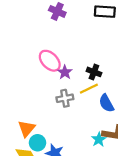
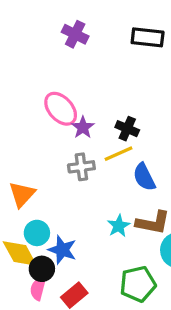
orange triangle: (27, 129) -> (22, 194), moved
cyan star: (99, 140) -> (119, 226), moved

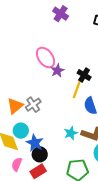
yellow line: (119, 154) -> (77, 89), turned -54
gray cross: (81, 167) -> (33, 105), moved, turned -35
black circle: (42, 269) -> (40, 154), moved

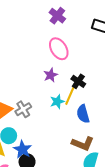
pink ellipse: (46, 57) -> (59, 49), moved
cyan star: (71, 133) -> (57, 102), moved

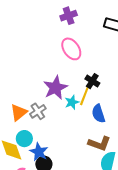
purple cross: (57, 16) -> (69, 16), turned 35
purple star: (51, 75) -> (55, 88), moved, size x1.6

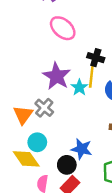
blue star: (39, 152) -> (82, 149), moved

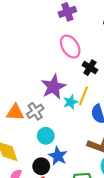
black cross: (96, 58) -> (90, 68), moved
orange triangle: (23, 115) -> (15, 112), turned 42
cyan circle: (37, 142) -> (46, 136), moved

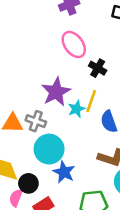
gray cross: (35, 111) -> (36, 121), turned -35
cyan circle: (46, 136) -> (49, 149), size x1.5
black circle: (41, 166) -> (28, 183), moved

